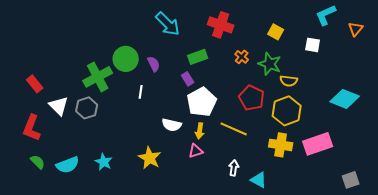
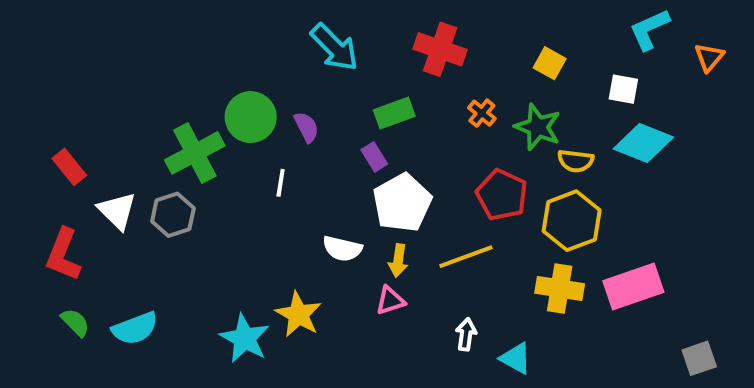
cyan diamond: (345, 99) -> (643, 143), moved
yellow line: (234, 129) -> (466, 257), turned -44
cyan star: (104, 162) -> (245, 338), moved, size x1.4

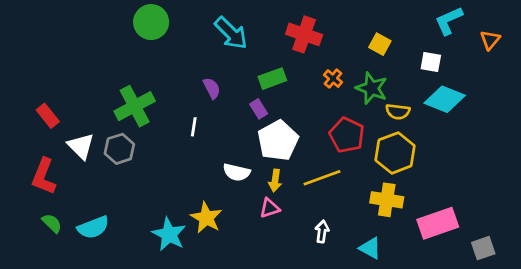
green circle: (251, 117) -> (151, 22), moved
pink rectangle: (633, 286) -> (438, 223), moved
cyan triangle: (516, 358) -> (370, 248), moved

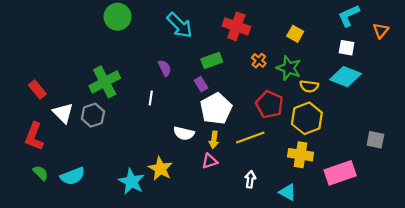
white square: (431, 62) -> (347, 48), moved
gray square: (483, 248) -> (375, 140), moved, turned 30

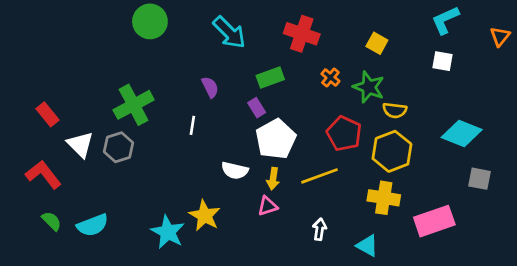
orange triangle: (381, 31) -> (500, 36), moved
cyan diamond: (345, 77) -> (462, 134), moved
red L-shape: (34, 137) -> (43, 175), turned 120

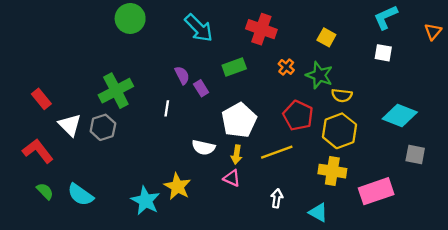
purple rectangle: (257, 108) -> (201, 88), moved
pink triangle: (268, 206) -> (232, 178), turned 42
cyan semicircle: (93, 225) -> (80, 195), turned 56

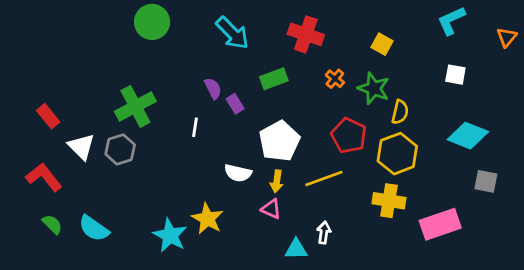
white square: (383, 53) -> (455, 75), moved
yellow semicircle: (342, 95) -> (400, 112), turned -84
cyan triangle: (318, 212) -> (296, 249), moved, turned -30

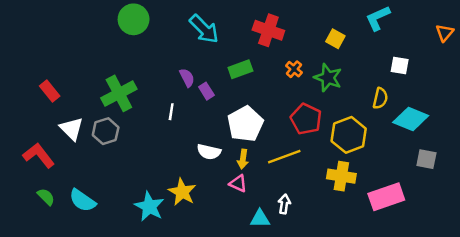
cyan L-shape: (451, 21) -> (378, 18), moved
yellow semicircle: (400, 112) -> (380, 98), moved
red rectangle: (48, 116) -> (50, 91), moved

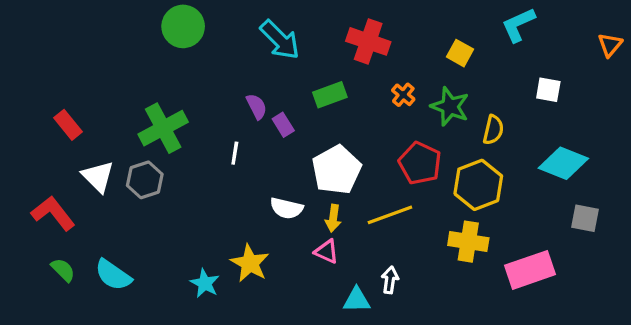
yellow semicircle: (380, 98) -> (493, 130), moved
cyan star: (149, 207) -> (205, 283), size x0.7

